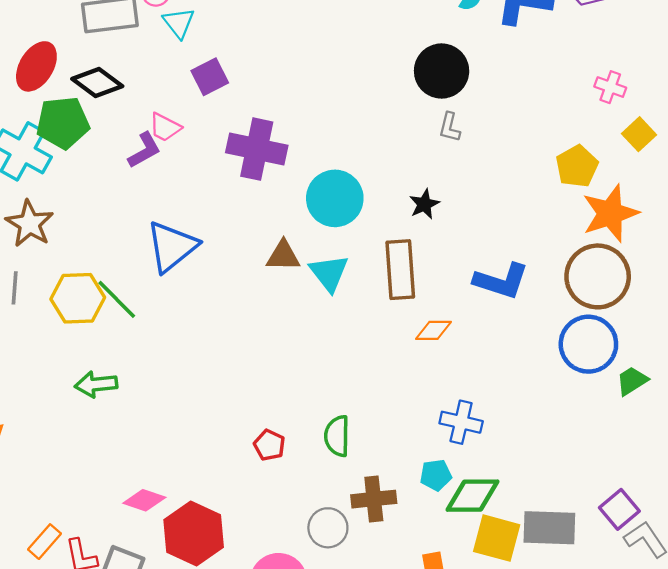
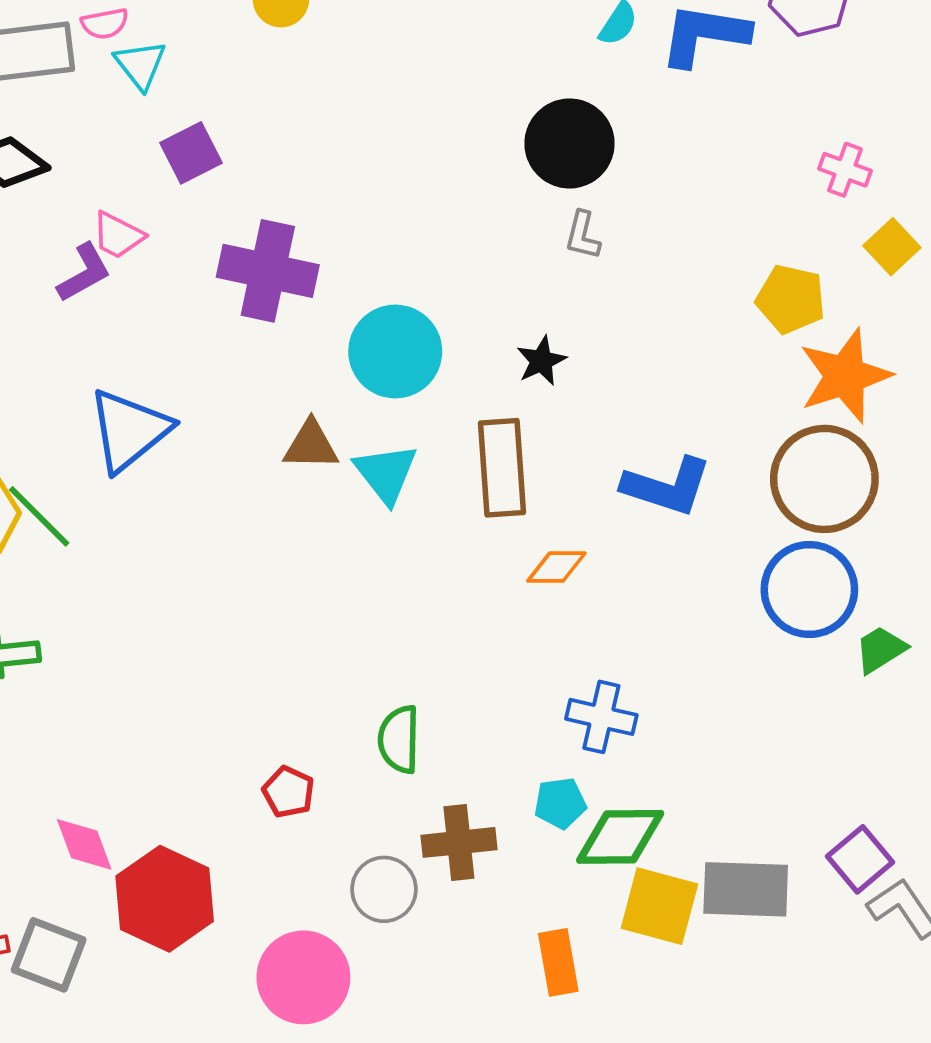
yellow pentagon: (577, 166) -> (791, 299), turned -30
red pentagon: (269, 445) -> (288, 792), moved
pink diamond: (144, 500) -> (84, 844), turned 51

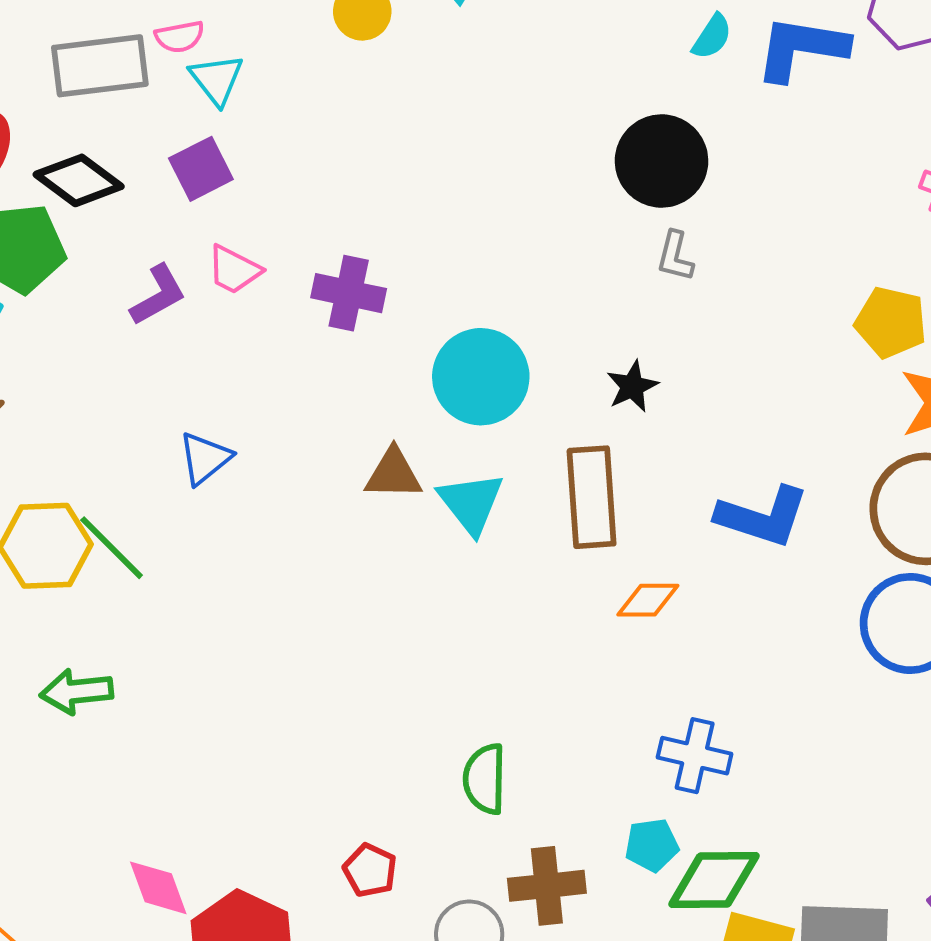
purple square: (191, 153) -> (201, 169), moved
pink trapezoid: (118, 235) -> (234, 270), moved
purple cross: (268, 271) -> (349, 293), size x0.7
blue triangle: (129, 430) -> (205, 458), size x0.6
red pentagon: (288, 792) -> (370, 870), moved

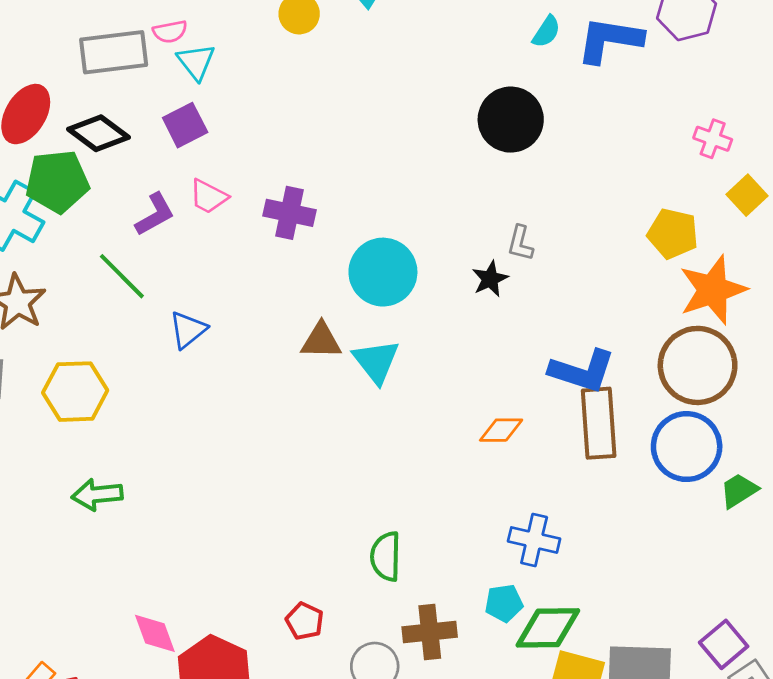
gray L-shape: (675, 256) -> (520, 243), moved
brown rectangle: (592, 497) -> (599, 423), moved
green line: (112, 548) -> (122, 276), moved

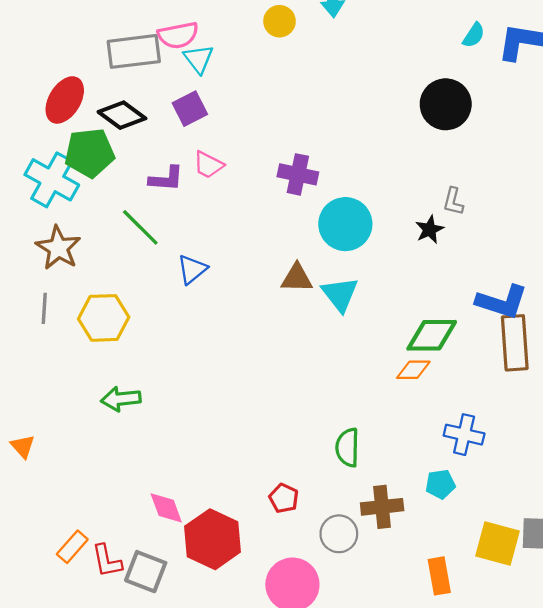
pink semicircle: (170, 32) -> (178, 35), size x1.5
purple cross: (290, 213) -> (298, 174), moved
purple L-shape: (155, 214) -> (166, 179), turned 33
orange diamond: (501, 430) -> (413, 370), moved
green diamond: (548, 628) -> (432, 335), moved

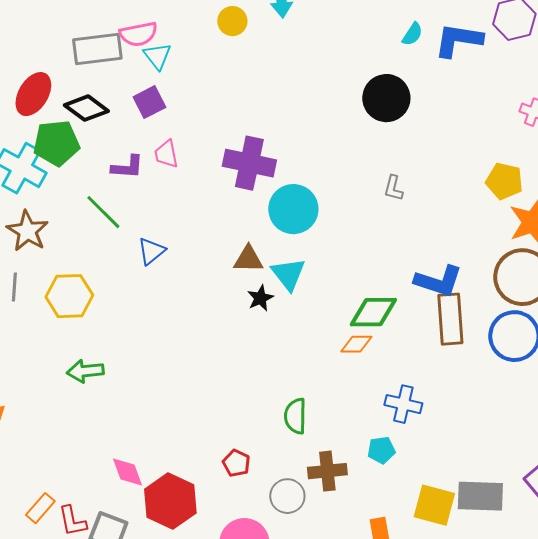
pink trapezoid: (208, 165) -> (166, 154), turned 52
purple cross: (298, 174) -> (249, 163), size x1.4
black star: (430, 229) -> (260, 298), moved

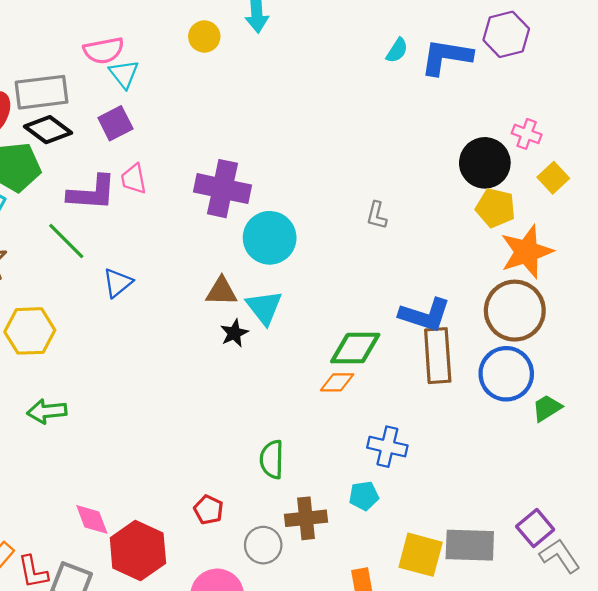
gray rectangle: (97, 49) -> (42, 92), moved
black circle: (386, 98) -> (485, 163), moved
purple L-shape: (127, 167) -> (92, 193), size x1.4

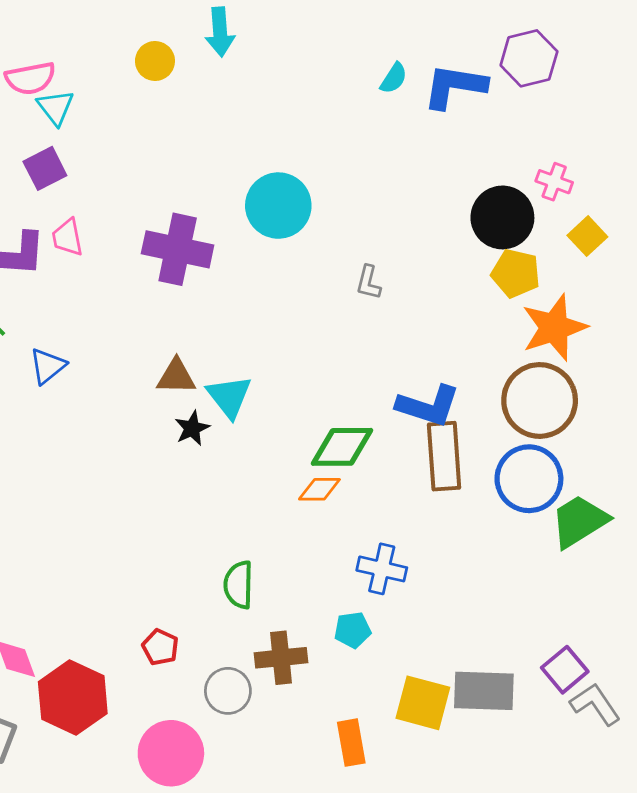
cyan circle: (270, 238) -> (278, 206), moved
green trapezoid: (547, 408) -> (579, 521), size x1.6

